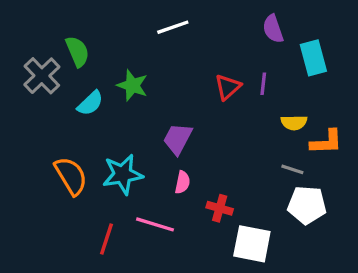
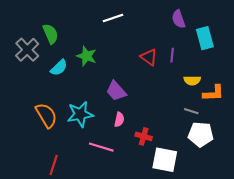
red triangle: (228, 87) -> (149, 57), turned -42
purple trapezoid: (178, 139) -> (116, 91), turned -70
red line: (106, 239) -> (54, 165), moved

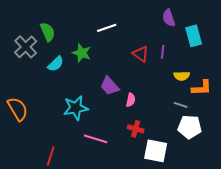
white line: (113, 18) -> (107, 28), moved
orange semicircle: (46, 115) -> (18, 109), moved
pink semicircle: (119, 120) -> (131, 100), moved

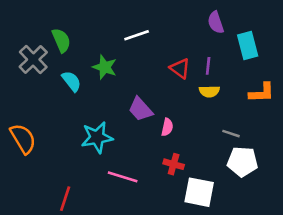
cyan semicircle: (56, 64) -> (71, 81), turned -84
yellow semicircle: (182, 76) -> (209, 91), moved
orange L-shape: (202, 88) -> (262, 93), moved

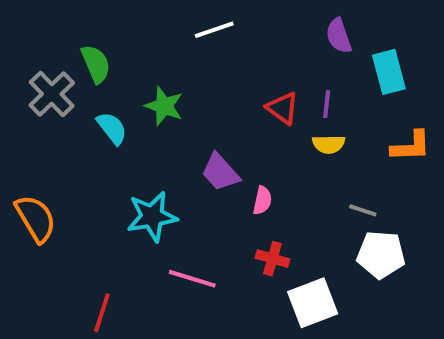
white line: (137, 35) -> (214, 30), moved
white square: (199, 192) -> (313, 303), turned -32

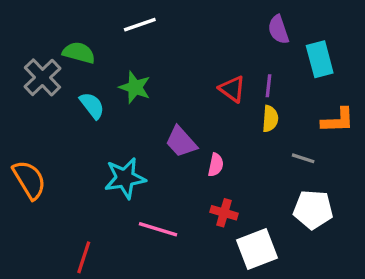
white line: (214, 30) -> (140, 25), moved
green semicircle: (96, 64) -> (79, 53), turned -52
yellow semicircle: (329, 144) -> (270, 119), turned -85
gray line: (363, 210) -> (303, 158), moved

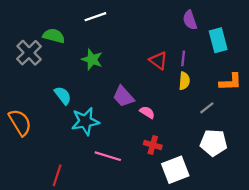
cyan semicircle: (92, 105) -> (63, 95), moved
gray line: (303, 158) -> (207, 108), turned -56
pink semicircle: (216, 165) -> (147, 112), turned -70

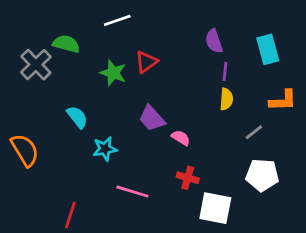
purple semicircle: (190, 20) -> (214, 41), moved
red triangle: (158, 61) -> (146, 62), moved, turned 48
cyan star: (85, 121) -> (105, 149), size x0.7
white square: (175, 170) -> (215, 208), turned 32

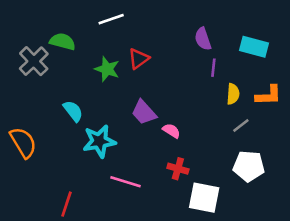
cyan rectangle: (268, 49) -> (254, 47), turned -60
yellow semicircle: (226, 99) -> (233, 94), moved
cyan star: (105, 149) -> (99, 141), size x1.4

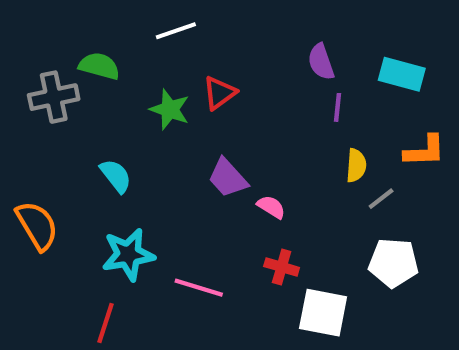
gray cross: (34, 61) -> (54, 97), turned 32
yellow semicircle: (233, 94) -> (356, 165), moved
cyan star: (99, 141) -> (128, 255), moved

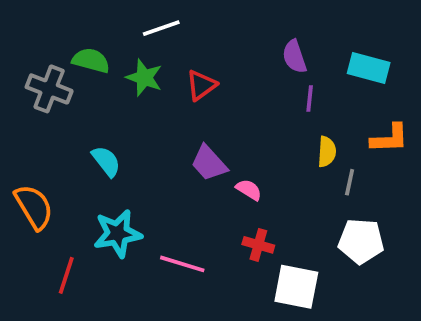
gray cross: (54, 97) -> (49, 89), turned 33
green star: (170, 109) -> (144, 78), moved
gray line: (381, 199) -> (350, 182), turned -40
red line: (105, 323) -> (66, 275), moved

